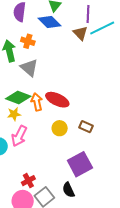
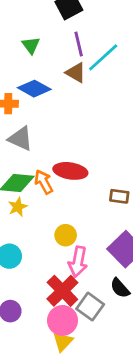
blue diamond: (50, 22) -> (34, 89), moved
yellow circle: (60, 128) -> (66, 235), moved
pink arrow: (19, 136) -> (78, 262), moved
red cross: (28, 181) -> (62, 291), size x1.6

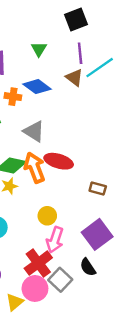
gray triangle: (20, 139) -> (34, 131), moved
orange arrow: (44, 182) -> (35, 168), size x1.4
yellow triangle: (63, 342) -> (15, 302), moved

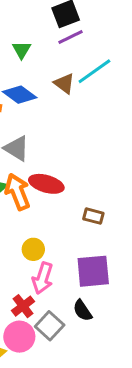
purple line: (80, 53) -> (71, 37), moved, turned 70
purple square: (97, 234) -> (93, 271), turned 32
red cross: (38, 263) -> (23, 306), size x0.7

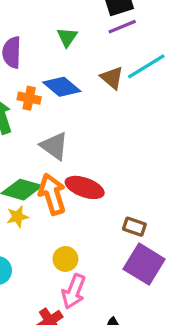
purple square: (93, 271) -> (144, 264), moved, turned 33

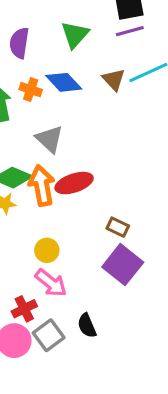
green triangle: (67, 37) -> (75, 35), size x1.4
red ellipse: (85, 187) -> (74, 183), turned -45
pink arrow: (74, 291) -> (51, 283), turned -80

